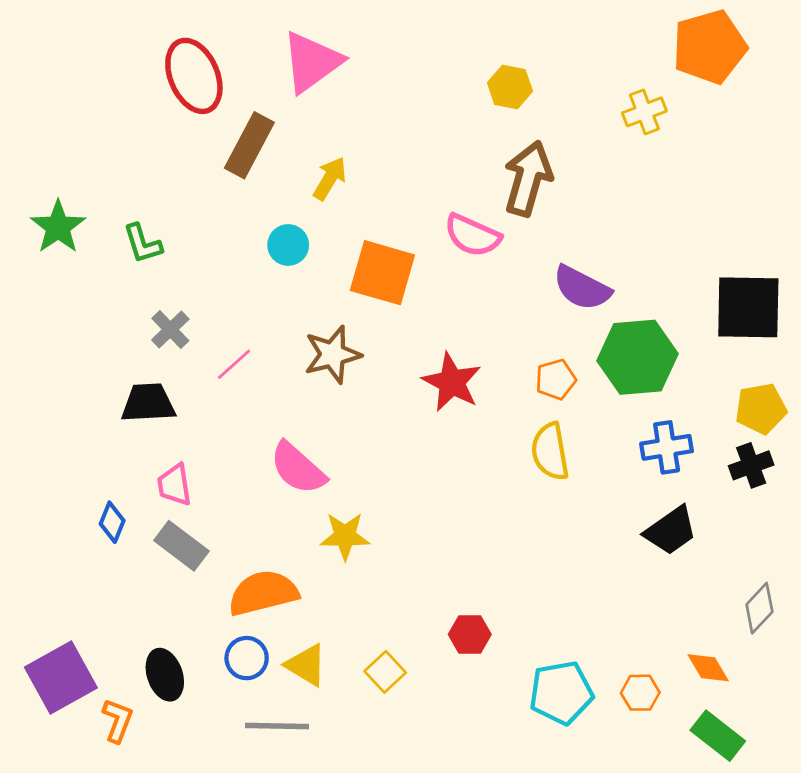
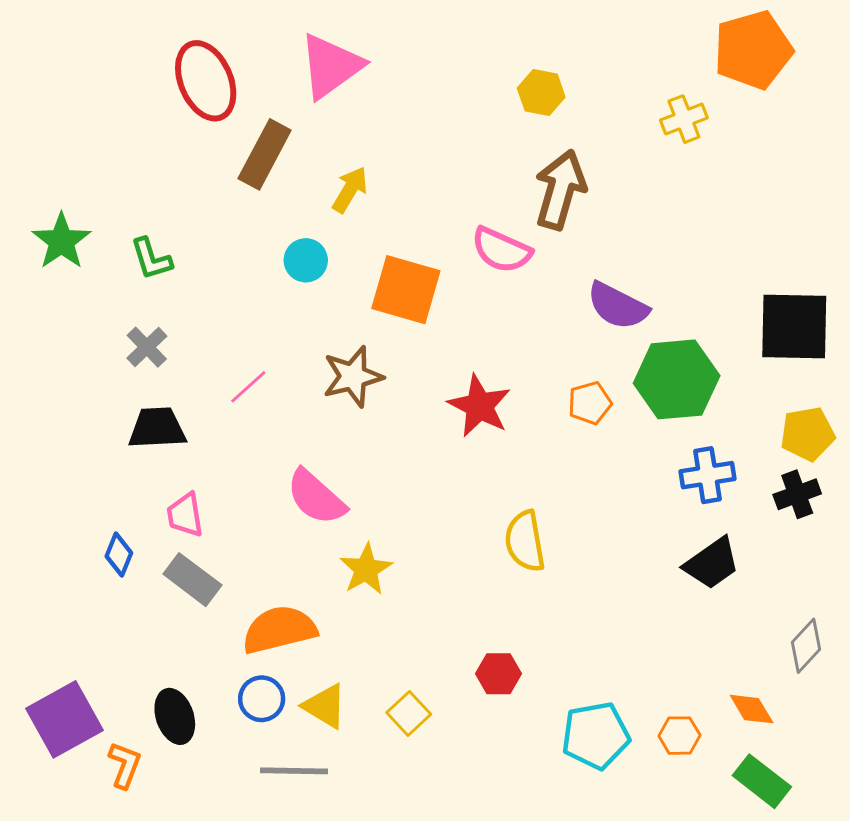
gray cross: (170, 330) -> (147, 347), moved
yellow semicircle: (550, 452) -> (525, 541), moved
yellow star: (345, 536) -> (366, 569), turned -30

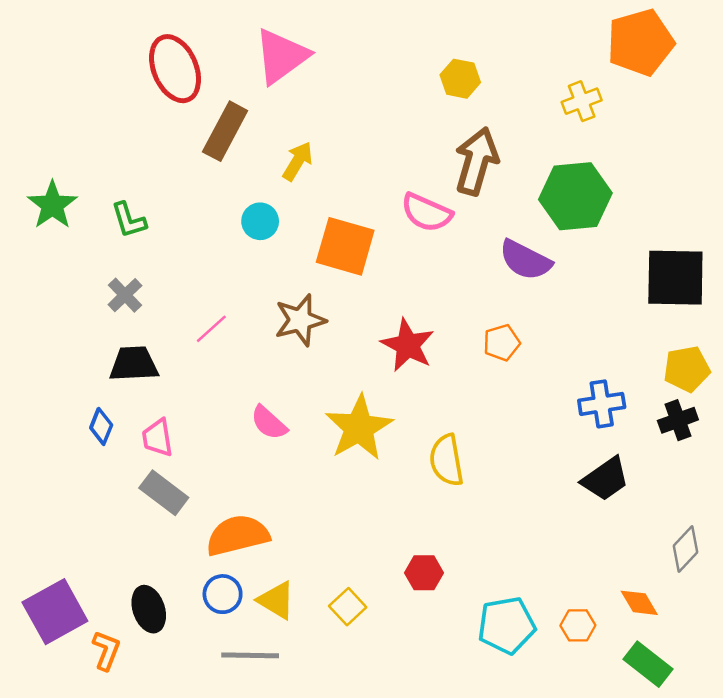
green hexagon: (677, 379) -> (575, 196), moved
pink semicircle: (316, 497) -> (269, 423), size x0.7
blue diamond: (119, 555) -> (101, 426), moved
yellow star: (366, 569) -> (359, 428), moved, size x1.5

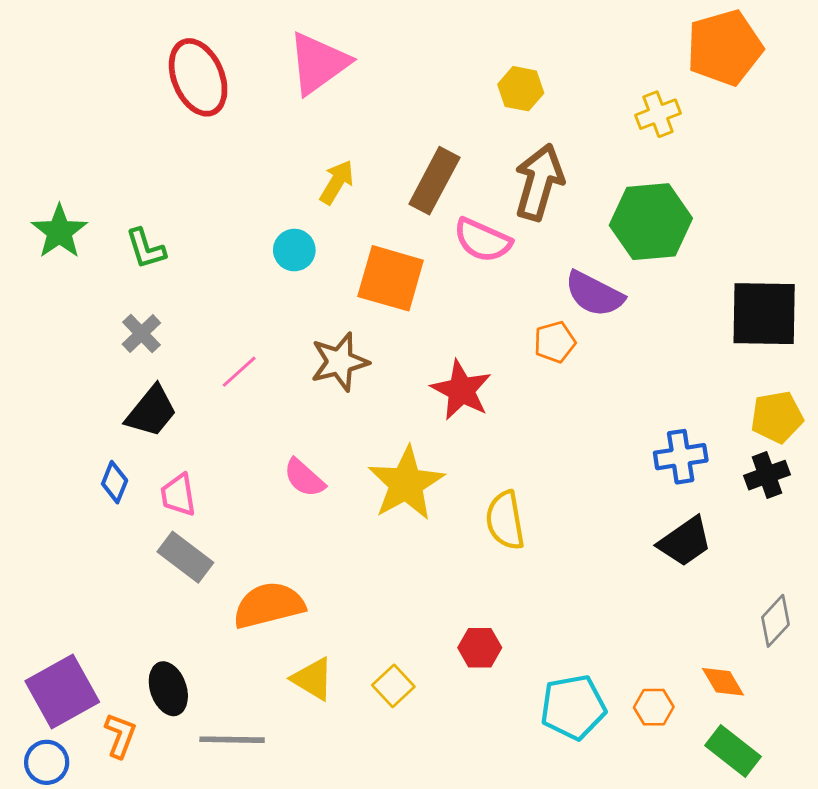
brown rectangle: (225, 131) -> (434, 181), moved
orange pentagon: (502, 343) -> (555, 342), moved
black trapezoid: (134, 364) -> (151, 411), turned 132
blue circle: (223, 594) -> (47, 762), moved
gray line: (250, 655) -> (232, 740), moved

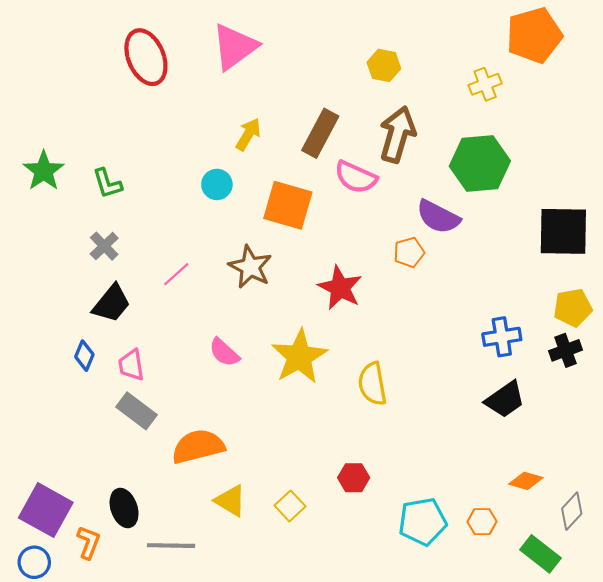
brown star: (340, 362) -> (250, 267), turned -30
gray diamond: (775, 621) -> (572, 511), moved
orange diamond: (723, 682) -> (526, 481), moved, turned -44
purple square: (62, 692) -> (46, 510), turned -32

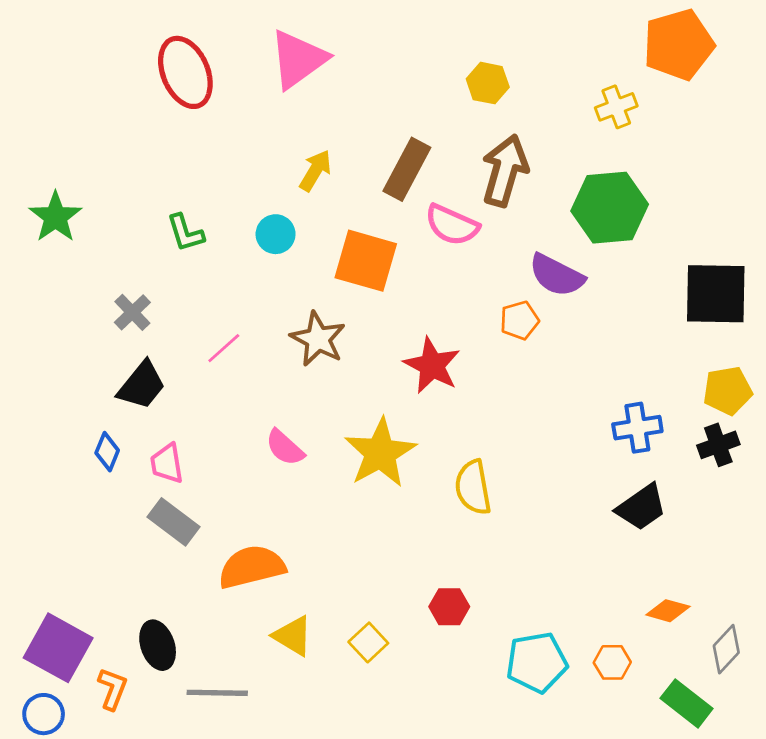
green L-shape: (107, 183) -> (185, 233), moved

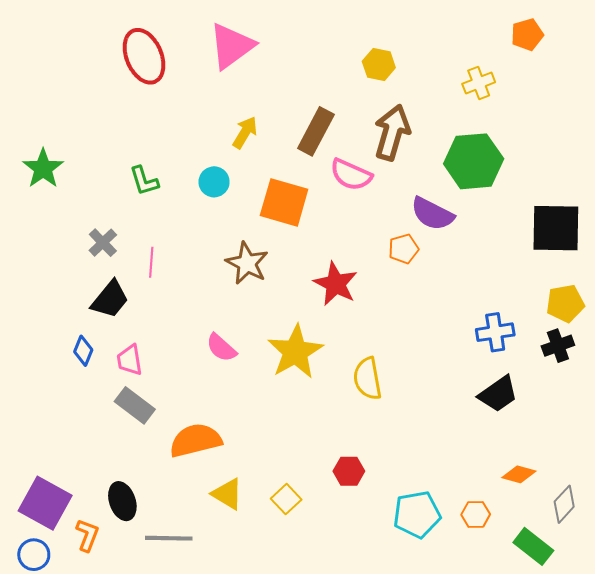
orange pentagon: (679, 45) -> (527, 35), size x0.6
pink line: (224, 348) -> (151, 262), moved, turned -44

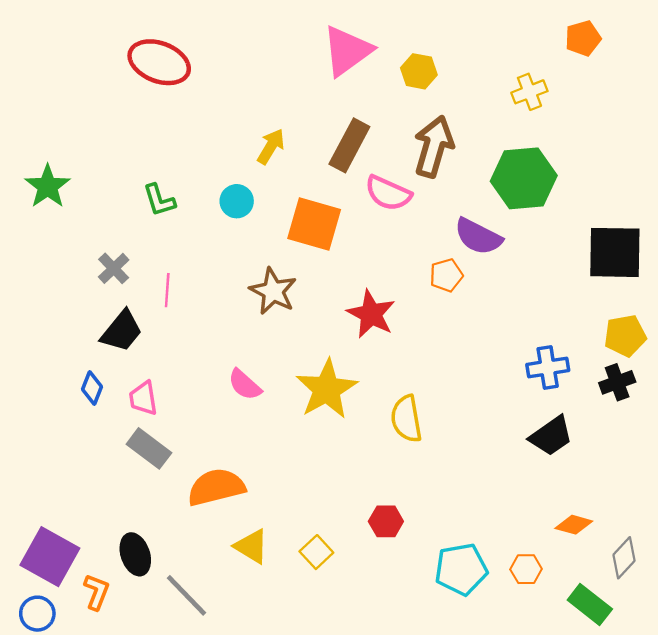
pink triangle: (232, 46) -> (347, 51), moved
red ellipse: (144, 56) -> (159, 62), turned -46
gray line: (169, 538) -> (187, 595), turned 45

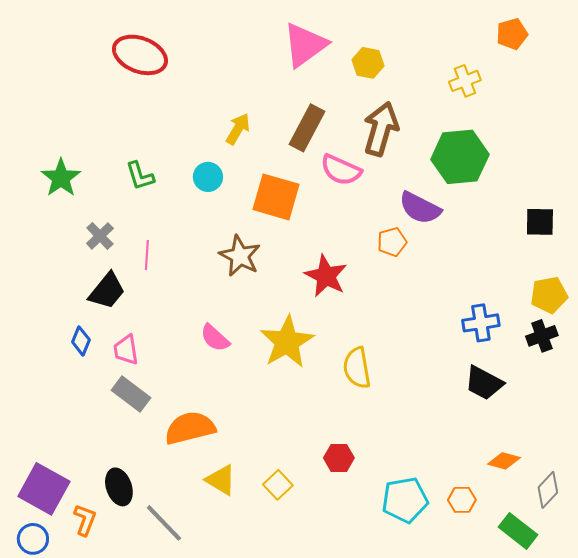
green star: (48, 186) -> (61, 178), moved
black square: (615, 252) -> (540, 222), size x0.6
black trapezoid: (551, 436) -> (484, 383), turned 63

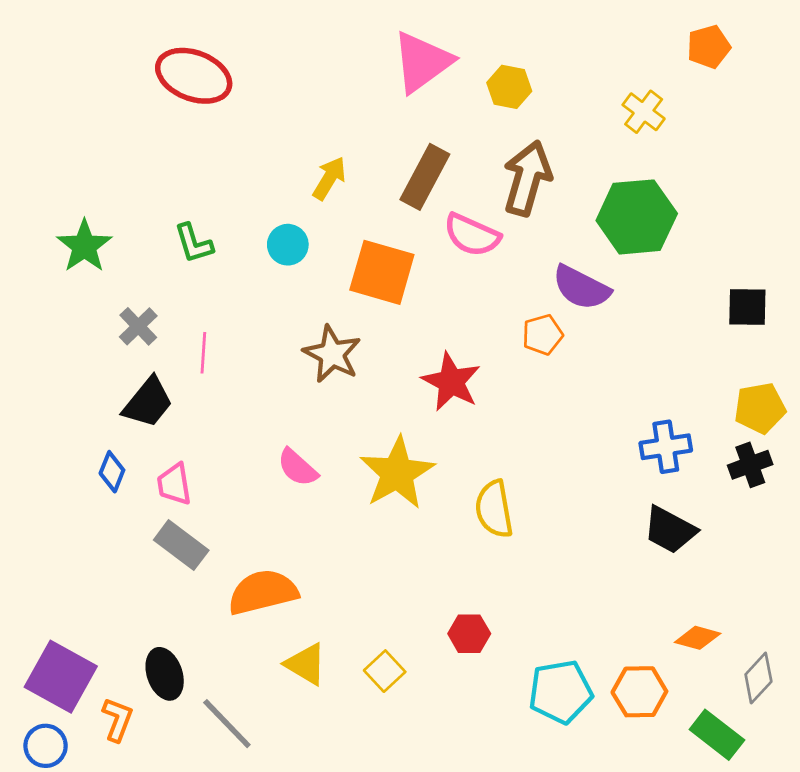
yellow cross: (465, 81) -> (644, 112), turned -32
orange hexagon: (462, 500) -> (639, 692), size x1.4

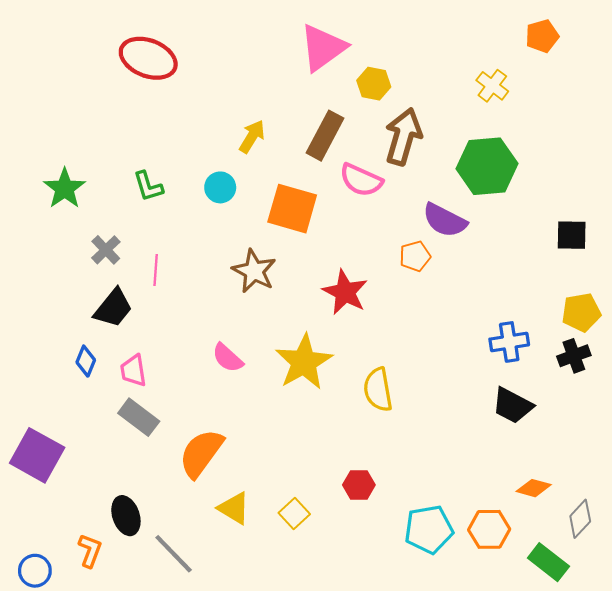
yellow hexagon: (509, 87) -> (374, 84), moved
orange semicircle: (263, 592) -> (201, 453), turned -40
purple square: (61, 677) -> (37, 455), moved

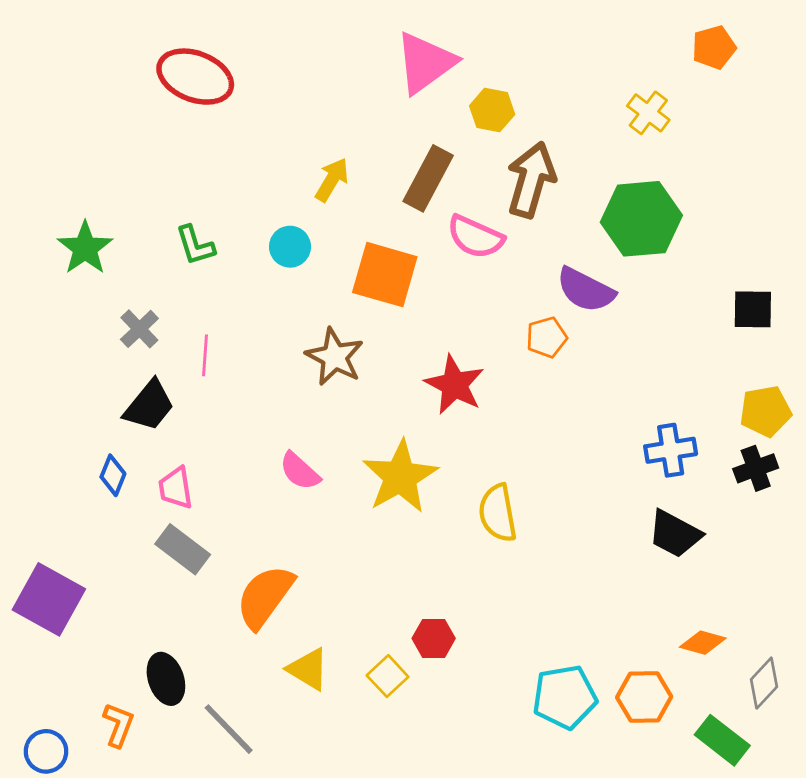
red hexagon: (359, 485) -> (434, 638), moved

